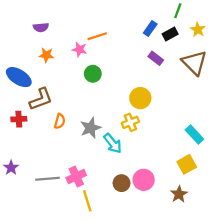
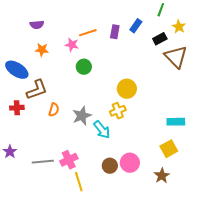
black rectangle: (170, 34) -> (160, 39), moved
purple rectangle: (156, 58) -> (115, 32), moved, turned 64
cyan rectangle: (194, 135) -> (176, 122), turned -48

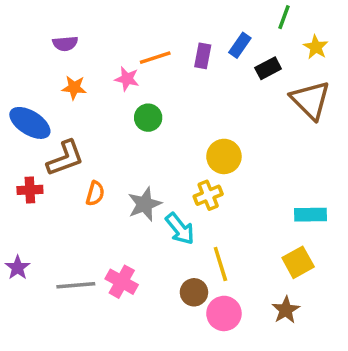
black rectangle: (160, 39) -> (268, 68), moved
pink cross: (69, 160) -> (122, 282), turned -36
pink circle: (130, 163) -> (224, 313), moved
yellow line: (79, 182) -> (220, 264), moved

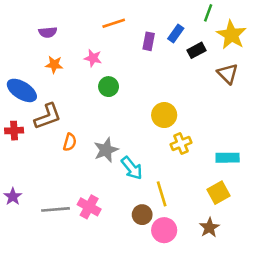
yellow star: (316, 47) -> (231, 35), size x1.6
orange line: (155, 58) -> (114, 23), moved
brown triangle: (310, 100) -> (228, 74), size x0.7
red cross: (30, 190) -> (14, 131), moved
yellow cross: (208, 195) -> (181, 143), moved

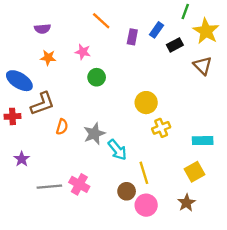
orange line: (114, 23) -> (101, 21), turned 60
purple star: (13, 197) -> (22, 159), moved

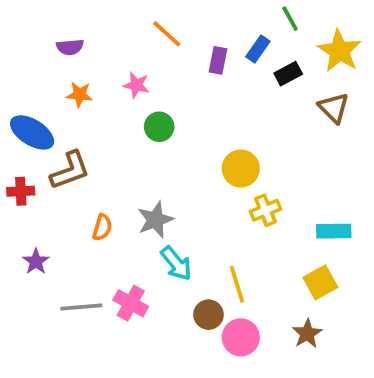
green line: (185, 12) -> (290, 19), moved, turned -49
orange semicircle: (62, 127) -> (102, 227), moved
cyan arrow: (117, 150) -> (176, 263), moved

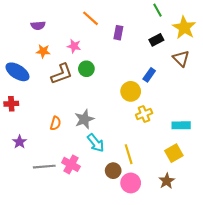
blue rectangle: (258, 49) -> (149, 75), moved
brown L-shape: (70, 170) -> (62, 74), moved

